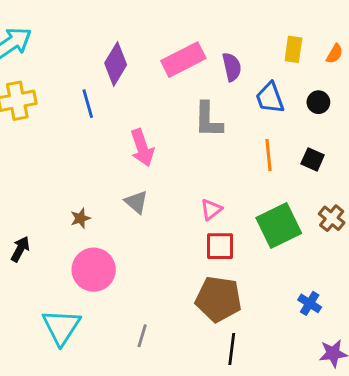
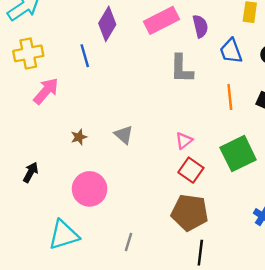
pink arrow: (142, 148) -> (46, 91), moved, turned -120
brown star: (80, 218) -> (79, 137), moved
red square: (220, 246) -> (191, 170), turned 35
cyan triangle: (61, 327) -> (64, 235), turned 40

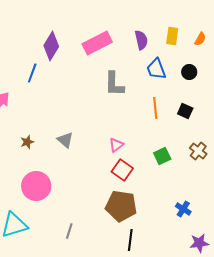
purple semicircle: (200, 26) -> (141, 40), moved
blue line: (85, 56) -> (32, 73), turned 36
green square: (238, 154) -> (162, 156), size x0.6

